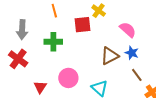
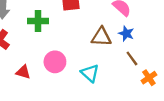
brown triangle: (110, 56) -> (101, 37), turned 30
red triangle: (40, 87) -> (23, 72), turned -48

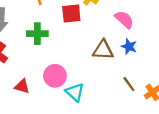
brown line: (132, 58) -> (129, 84), moved
cyan triangle: (90, 73) -> (75, 92), moved

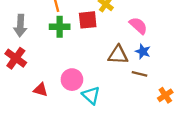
green cross: (37, 34) -> (60, 27), moved
brown line: (129, 84) -> (139, 74), moved, turned -40

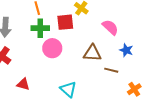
blue star: (143, 51) -> (126, 50), moved
pink circle: (72, 80) -> (52, 48), moved

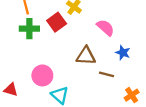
red square: (65, 22) -> (57, 22), turned -30
pink circle: (52, 48) -> (42, 75), moved

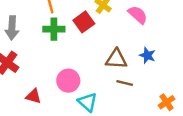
pink semicircle: (105, 28) -> (138, 15), moved
blue star: (123, 53) -> (147, 55), moved
brown line: (107, 74) -> (125, 83), moved

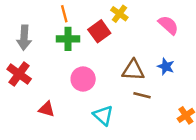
pink semicircle: (138, 15) -> (168, 25), moved
pink circle: (68, 81) -> (83, 79), moved

